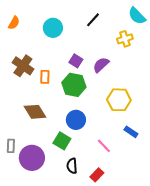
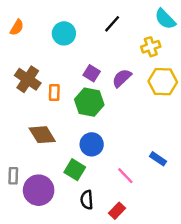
yellow hexagon: (119, 100) -> (163, 82), moved

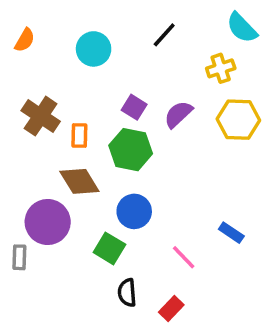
brown diamond: (42, 135) -> (79, 181), moved
purple circle: (39, 190) -> (48, 222), moved

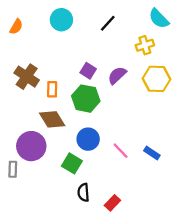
cyan circle: (94, 49) -> (61, 20), moved
pink line: (184, 257) -> (121, 151), moved

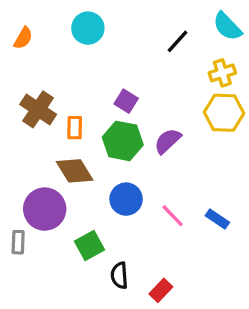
black line: (108, 23) -> (178, 41), moved
yellow cross: (145, 45) -> (222, 73), moved
purple semicircle: (117, 75) -> (168, 141), moved
green square: (72, 163) -> (90, 246), moved, turned 30

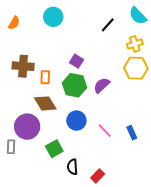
brown cross: (38, 109) -> (23, 66), turned -30
blue rectangle: (217, 219) -> (132, 133), turned 32

